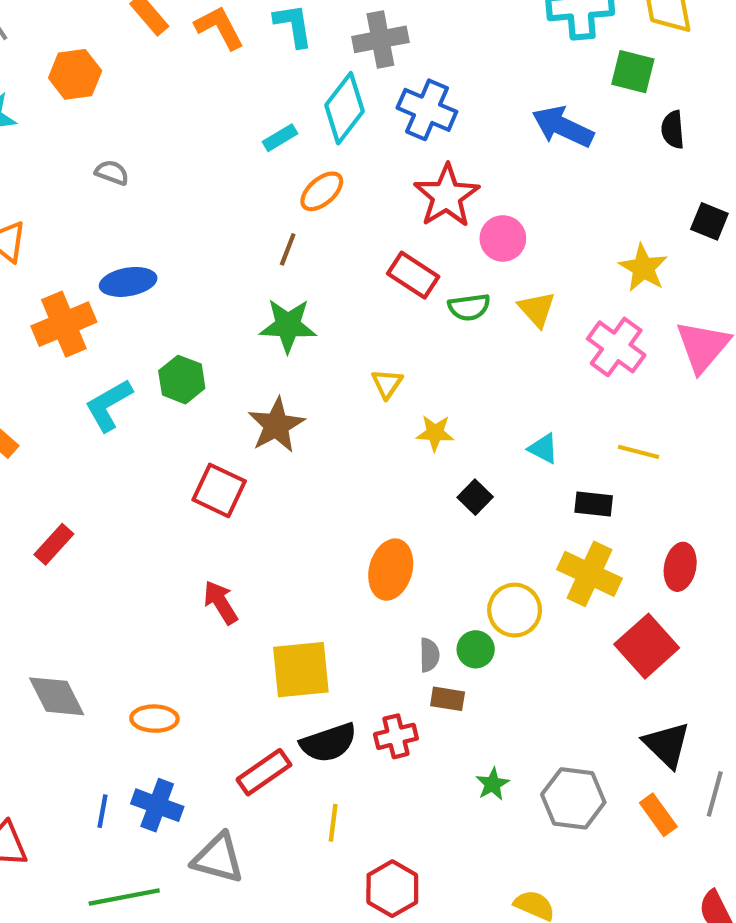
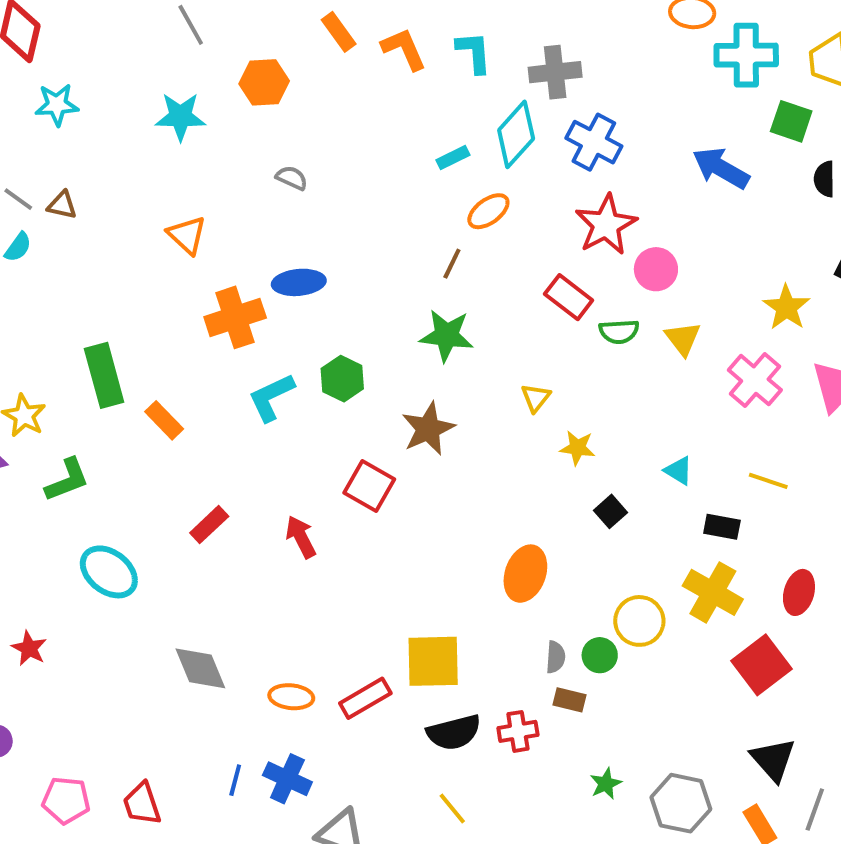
red arrow: (221, 602) -> (301, 537), moved
red rectangle: (264, 772) -> (365, 698), moved
yellow line: (333, 823) -> (452, 808), turned -51

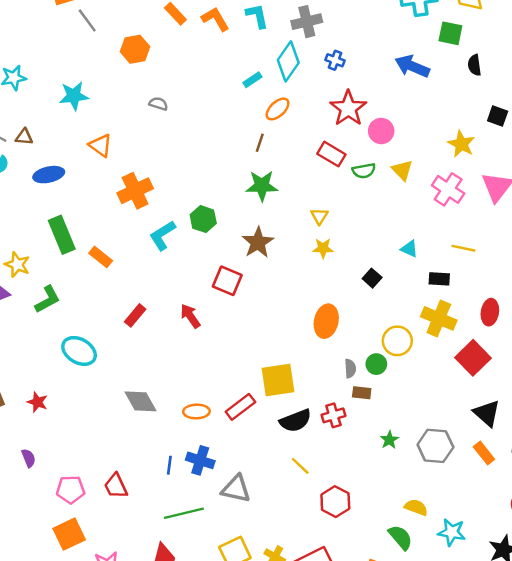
cyan star: (180, 117) -> (74, 96), moved
blue cross: (594, 142) -> (335, 60), size x0.6
blue ellipse: (299, 282) -> (49, 175), moved
yellow star: (577, 448) -> (323, 248), moved

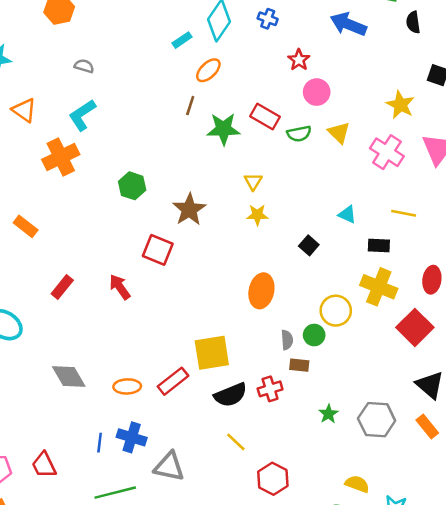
red star: (348, 108) -> (299, 60), moved, size x0.6
green star: (262, 186) -> (224, 129), moved
cyan L-shape: (163, 235) -> (82, 115), moved

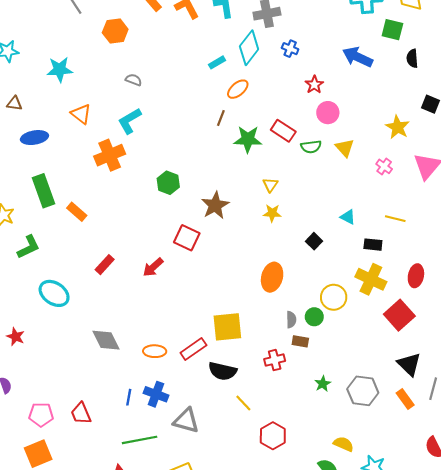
pink cross: (387, 152) -> (384, 166), size x0.6
red arrow: (120, 287) -> (153, 267), turned -100
black semicircle: (231, 395) -> (222, 371), moved, turned 32

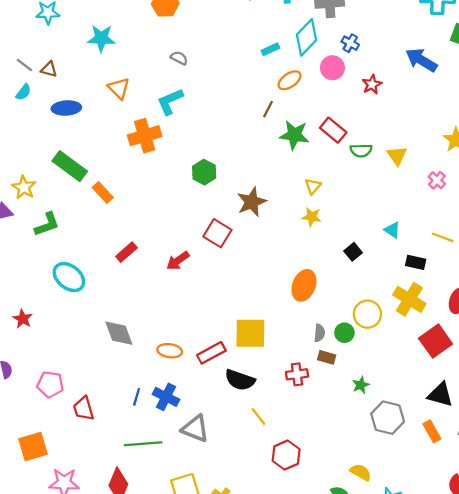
pink circle: (328, 113) -> (332, 68), moved
green rectangle: (44, 191) -> (70, 166), turned -40
black triangle: (409, 364) -> (440, 395), turned -35
green star: (323, 384) -> (361, 385), moved
pink pentagon: (41, 415) -> (50, 384), moved

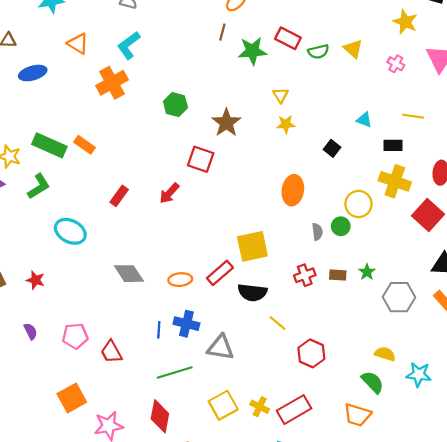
green rectangle: (70, 166) -> (49, 145), moved
brown rectangle: (327, 357) -> (338, 275), moved

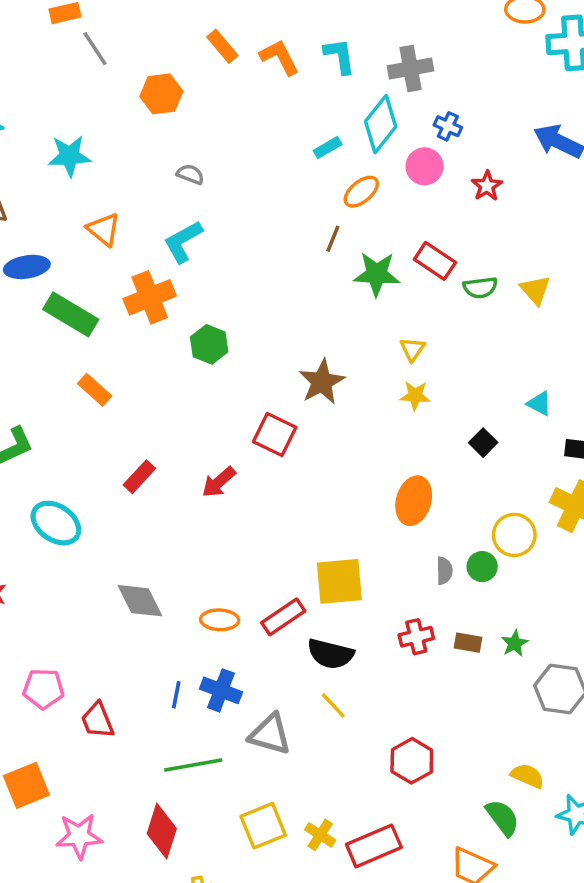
green hexagon: (175, 105) -> (209, 344), moved
green rectangle: (49, 145) -> (71, 314), moved
yellow line: (277, 323) -> (333, 705), moved

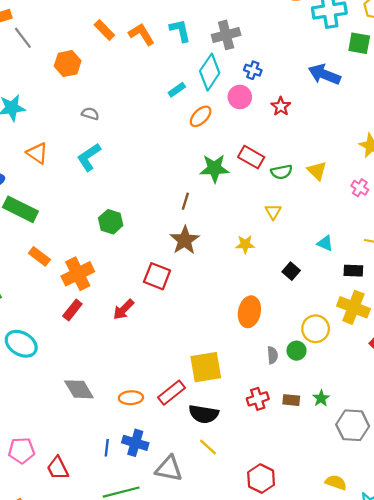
brown line: (333, 239) -> (185, 201), moved
orange cross: (150, 297) -> (78, 274), moved
yellow triangle: (413, 349) -> (273, 212), moved

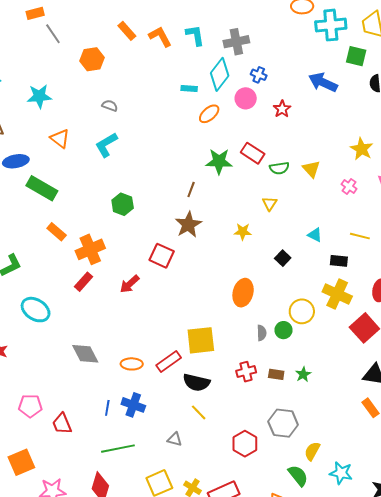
cyan rectangle: (177, 90) -> (189, 89), turned 35
gray hexagon: (353, 425) -> (283, 423), moved
gray triangle: (169, 469) -> (175, 439), moved, size x0.6
yellow semicircle: (336, 482) -> (312, 451), turned -84

